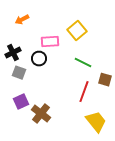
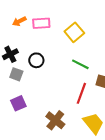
pink rectangle: (50, 42) -> (41, 23), moved
brown cross: (41, 114) -> (55, 120), moved

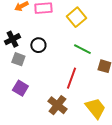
red line: (81, 93) -> (71, 78), moved
purple square: (18, 103) -> (20, 88), turned -35

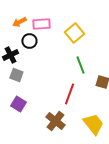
black circle: (38, 45) -> (29, 41), moved
green line: (82, 49) -> (80, 65), turned 42

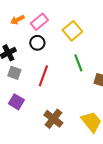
pink rectangle: (41, 24) -> (39, 22), turned -36
black circle: (29, 41) -> (37, 43), moved
red line: (69, 94) -> (43, 76), moved

